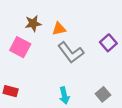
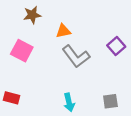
brown star: (33, 23) -> (32, 15), moved
gray square: (103, 94) -> (110, 101), turned 32

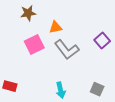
pink square: (22, 51) -> (34, 45), moved, turned 36
gray square: (110, 101) -> (97, 89), turned 32

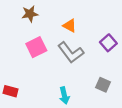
orange triangle: (56, 27) -> (70, 26), moved, turned 40
gray square: (97, 89) -> (103, 85), moved

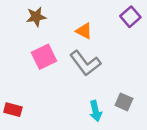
purple square: (108, 43) -> (130, 17), moved
cyan arrow: (64, 95) -> (96, 111), moved

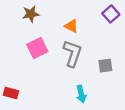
gray L-shape: (85, 63) -> (72, 53), turned -124
gray square: (124, 102) -> (105, 66), moved, turned -32

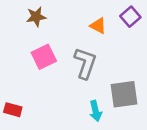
orange triangle: (71, 26) -> (98, 26), moved
gray square: (105, 66) -> (124, 94), moved, size x1.6

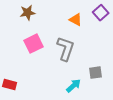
gray square: (124, 94) -> (96, 73), size x0.6
cyan arrow: (96, 111) -> (74, 86), turned -119

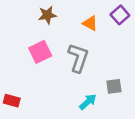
brown star: (28, 13) -> (47, 15), moved

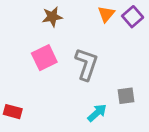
orange triangle: (90, 23) -> (106, 14), moved, turned 42

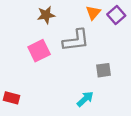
gray L-shape: (86, 64) -> (76, 40), moved, turned 64
gray square: (126, 96) -> (104, 70), moved

